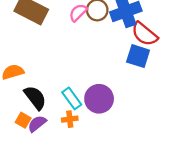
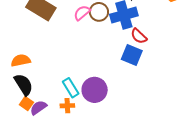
red semicircle: (144, 34) -> (139, 36), size x0.7
black semicircle: (35, 98) -> (24, 84), moved

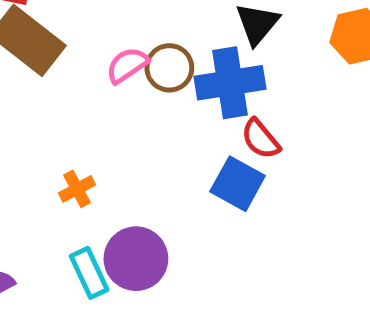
cyan rectangle: (71, 88) -> (89, 273), moved
orange cross: (67, 106) -> (77, 189), moved, turned -32

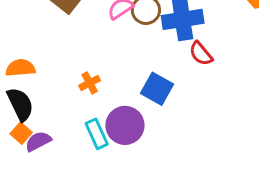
blue square: (238, 184) -> (157, 89), moved

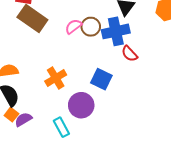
orange cross: (90, 83) -> (56, 78), size x1.5
cyan rectangle: (97, 134) -> (61, 127), moved

